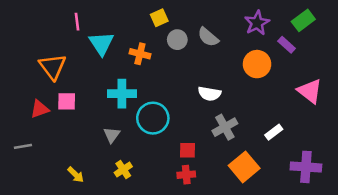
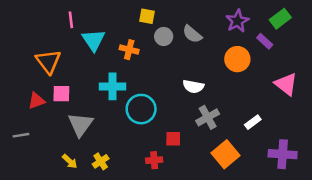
yellow square: (159, 18) -> (147, 16), turned 35
gray triangle: (112, 135) -> (80, 124), moved, size x1.6
yellow cross: (123, 170) -> (101, 161), moved
red cross: (186, 175) -> (154, 160), moved

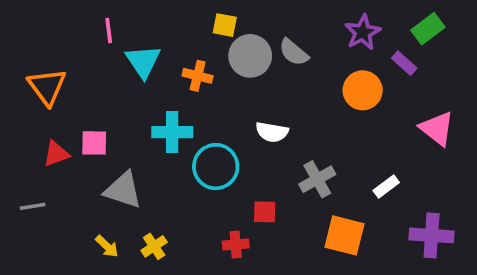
gray circle: (164, 36) -> (250, 56), size x1.5
orange triangle: (48, 61) -> (47, 87), moved
white semicircle: (193, 86) -> (272, 132), moved
gray triangle: (80, 124) -> (123, 190), turned -48
orange square: (225, 154) -> (344, 235), turned -36

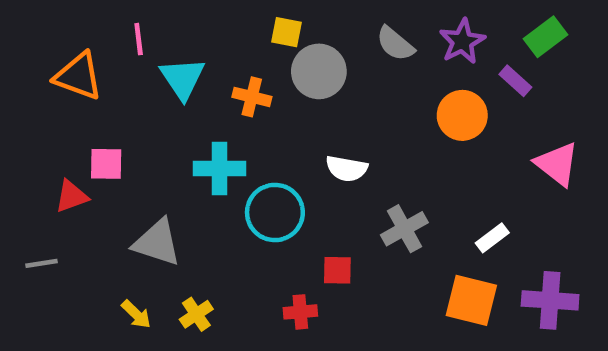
gray semicircle: (294, 52) -> (395, 44), moved
orange triangle: (47, 87) -> (78, 76), moved, turned -33
pink square: (94, 143) -> (106, 164), moved
orange square: (344, 235) -> (471, 300), moved

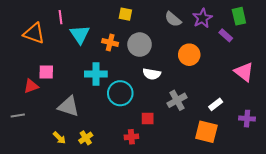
green rectangle: (545, 37) -> (239, 16), turned -66
gray circle: (319, 71) -> (140, 45), moved
orange circle: (462, 115) -> (189, 55), moved
purple cross: (550, 300) -> (247, 119), moved, size x0.7

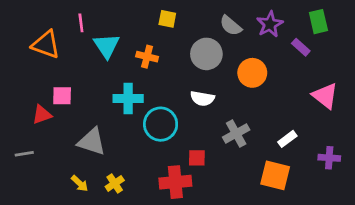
gray circle: (140, 45) -> (206, 54), moved
red cross: (131, 137) -> (175, 182), size x1.6

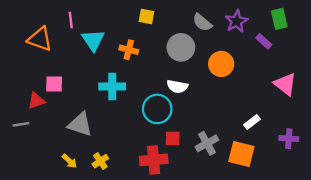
cyan circle: (161, 124) -> (157, 109), moved
gray cross: (236, 134) -> (207, 143), moved
gray line: (24, 154) -> (21, 124), moved

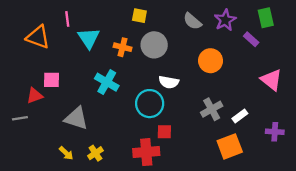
gray circle: (181, 47) -> (154, 45), moved
cyan cross: (112, 86) -> (107, 82), turned 30
gray cross: (207, 143) -> (212, 109), moved
orange square: (241, 154) -> (230, 146), turned -35

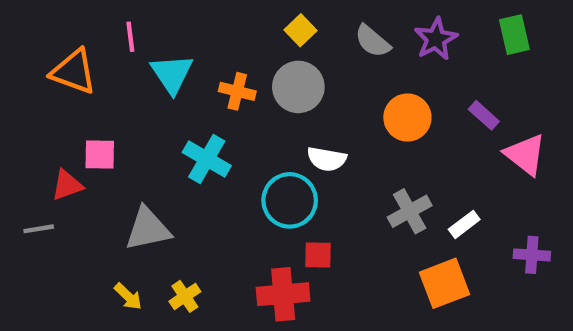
yellow square: (139, 16) -> (301, 30), moved, turned 35
purple rectangle: (251, 39) -> (484, 115), moved
gray triangle: (76, 118) -> (148, 229), turned -30

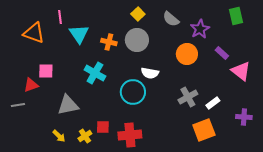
purple star: (436, 39) -> (200, 29), moved
red square: (318, 255) -> (103, 127), moved

